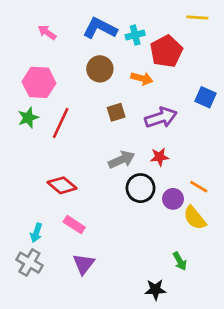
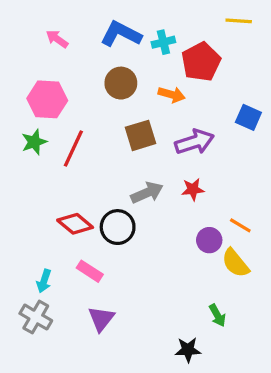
brown square: (116, 112) -> (141, 135), size x1.4
black circle: (141, 188) -> (118, 227), moved

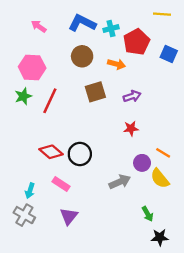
blue square: (248, 117) -> (169, 54), moved
purple arrow: (194, 142) -> (132, 96), size x0.7
gray arrow: (147, 193) -> (120, 182), moved
black star: (188, 350) -> (160, 237), moved

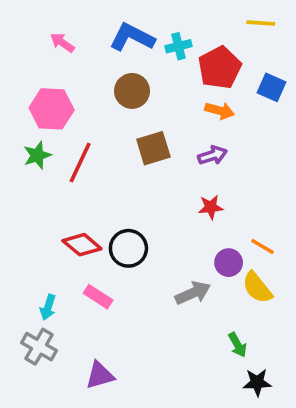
orange arrow: (116, 64) -> (220, 111), moved
purple triangle: (69, 216) -> (100, 375), moved, turned 36

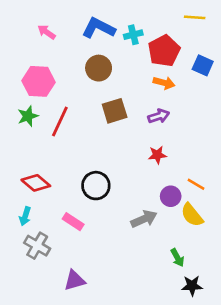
red diamond: (82, 245) -> (36, 183), moved
cyan arrow: (48, 307) -> (25, 216), moved
gray cross: (39, 347) -> (37, 246), moved

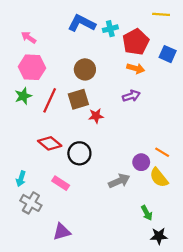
pink arrow: (47, 32) -> (29, 37), moved
brown circle: (99, 68) -> (85, 69), moved
brown square: (115, 111) -> (78, 99), moved
red star: (157, 155) -> (96, 116), moved
red diamond: (36, 183) -> (50, 143), moved

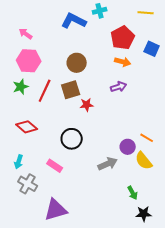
cyan cross: (110, 29) -> (100, 11), moved
red diamond: (50, 143) -> (27, 127), moved
purple triangle: (62, 232) -> (56, 210), size x1.4

